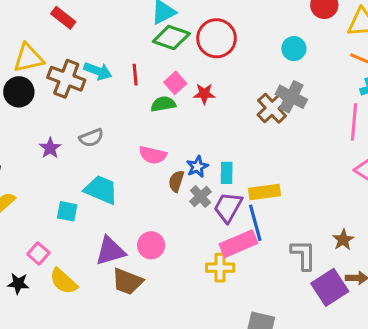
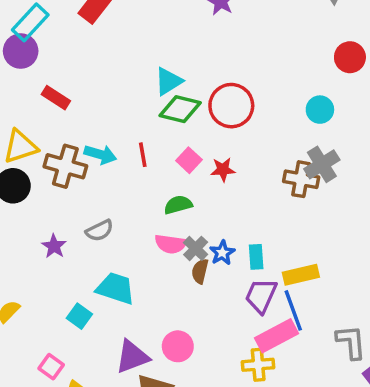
gray cross: (291, 97) -> (322, 164), turned 36
green semicircle: (163, 104) -> (178, 205), moved
brown cross: (272, 108) -> (301, 179), turned -32
gray cross: (200, 196) -> (196, 248), moved
cyan square: (67, 211) -> (79, 316), turned 30

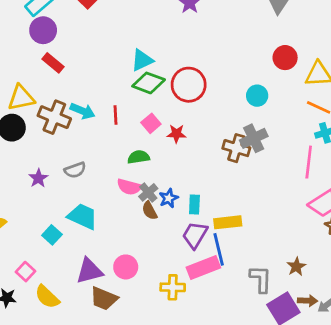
purple circle: (21, 51) -> (43, 30), moved
brown semicircle: (200, 271) -> (150, 211), turned -48
yellow cross: (258, 365) -> (173, 287), moved

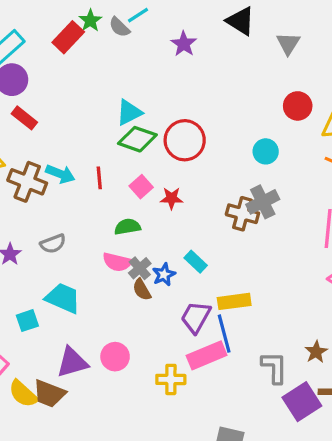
cyan rectangle: (194, 204) -> (196, 262), moved, turned -48
cyan square: (52, 235) -> (27, 321), turned 30
brown trapezoid: (104, 299) -> (49, 394), moved

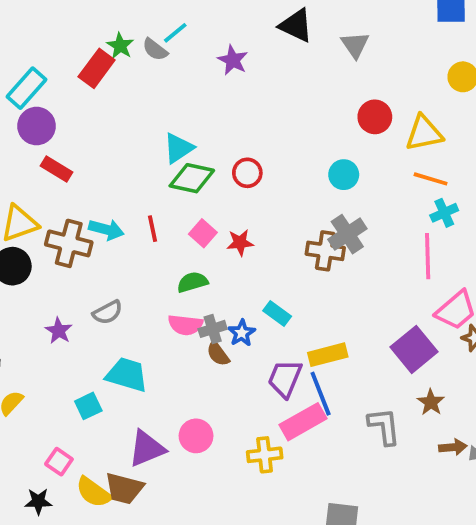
red circle: (185, 140) -> (247, 173), size x0.6
gray cross: (140, 268) -> (213, 329), turned 30
purple square: (302, 402) -> (414, 349), moved

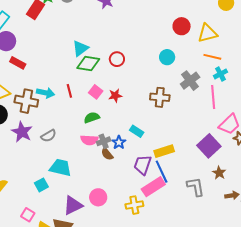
gray cross: (347, 234) -> (190, 81), moved
purple star: (59, 331) -> (22, 132), moved, size x1.5

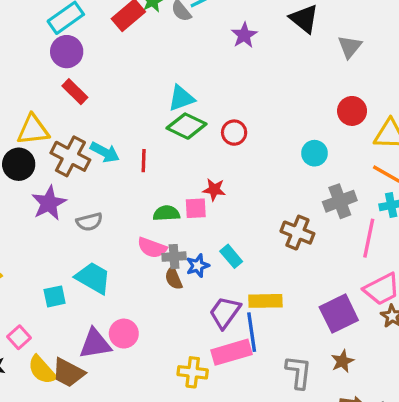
pink square: (96, 92) -> (196, 208), moved, turned 32
brown cross: (160, 97) -> (297, 233), moved
pink circle: (98, 197) -> (124, 334), moved

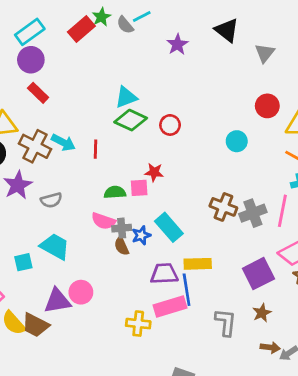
gray cross: (340, 201) -> (253, 213), moved
cyan rectangle: (231, 256) -> (169, 227), size x1.5
purple trapezoid: (225, 312) -> (164, 274), turned 52

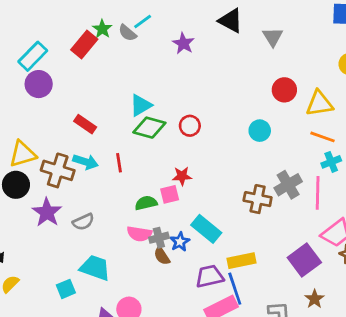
red rectangle: (38, 93) -> (85, 124), moved
gray cross: (253, 213) -> (288, 185), moved

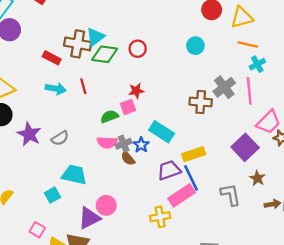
brown cross: (58, 170) -> (78, 44), moved

